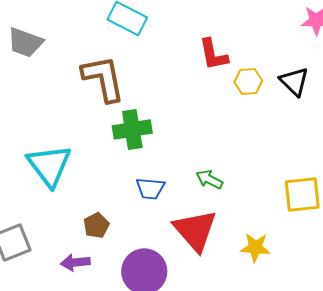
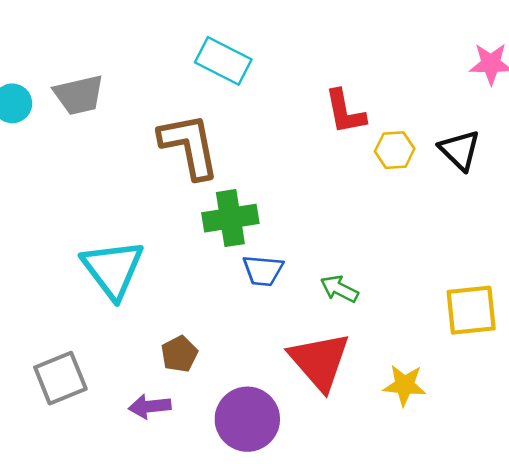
gray trapezoid: (25, 42) -> (79, 95), turned -33
blue trapezoid: (150, 188) -> (263, 270), moved

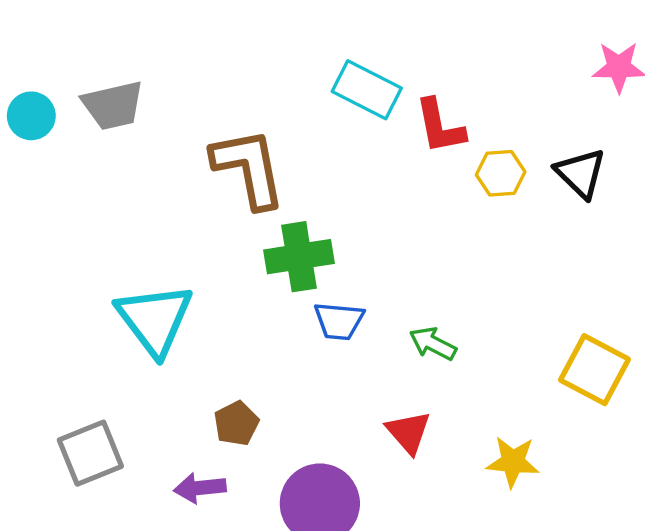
cyan rectangle: (223, 61) -> (367, 90), moved
yellow square: (471, 310) -> (594, 370), turned 34
red triangle: (320, 361) -> (408, 432), size x0.6

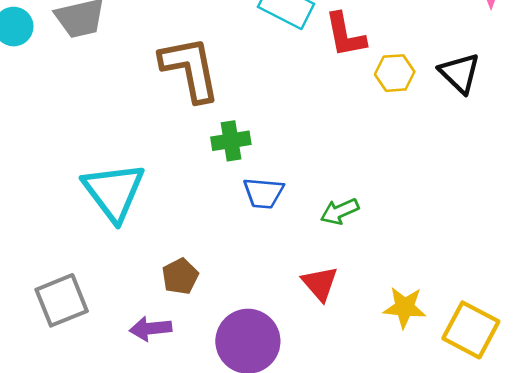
green cross: (299, 257) -> (231, 141), size x0.7
green arrow: (433, 344) -> (340, 211), turned -51
yellow square: (594, 370) -> (471, 330), moved

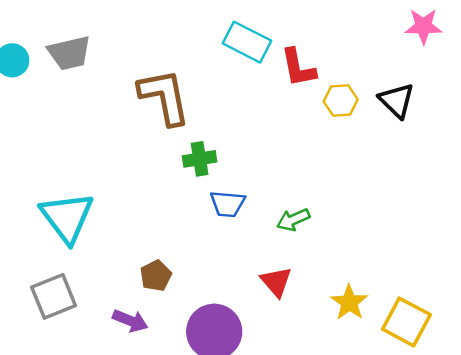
cyan triangle: (114, 192) -> (67, 217), moved
yellow star: (405, 307) -> (349, 302), turned 30
purple arrow: (151, 329) -> (130, 321), turned -152

